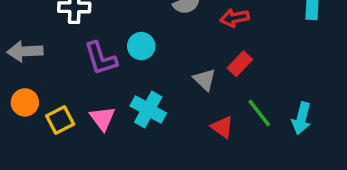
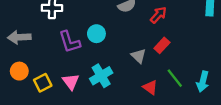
red arrow: (235, 18) -> (158, 15), turned 144
cyan cross: (148, 109) -> (101, 76), turned 30

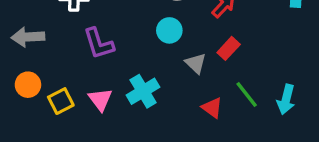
cyan circle: (96, 34) -> (169, 30), moved

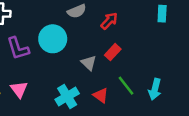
cyan circle: (169, 30) -> (53, 39), moved, size x1.5
cyan cross: (143, 91) -> (67, 96), moved

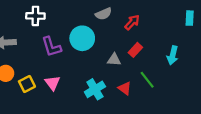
cyan rectangle: (162, 14) -> (190, 18), moved
gray triangle: (89, 63) -> (114, 60), turned -40
cyan arrow: (155, 89) -> (173, 55), moved

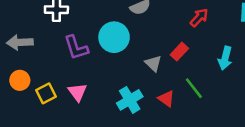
red arrow: (132, 22) -> (199, 18), moved
gray triangle: (114, 60) -> (153, 63), turned 40

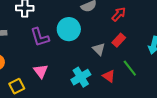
red arrow: (199, 18) -> (119, 14), moved
yellow square: (46, 93) -> (17, 86), moved

